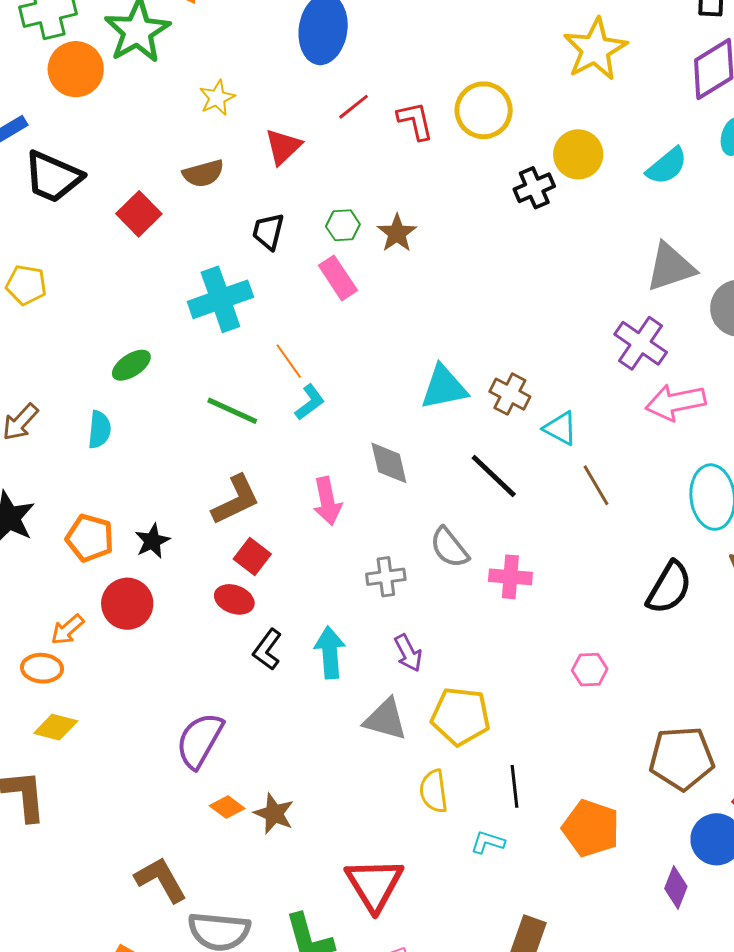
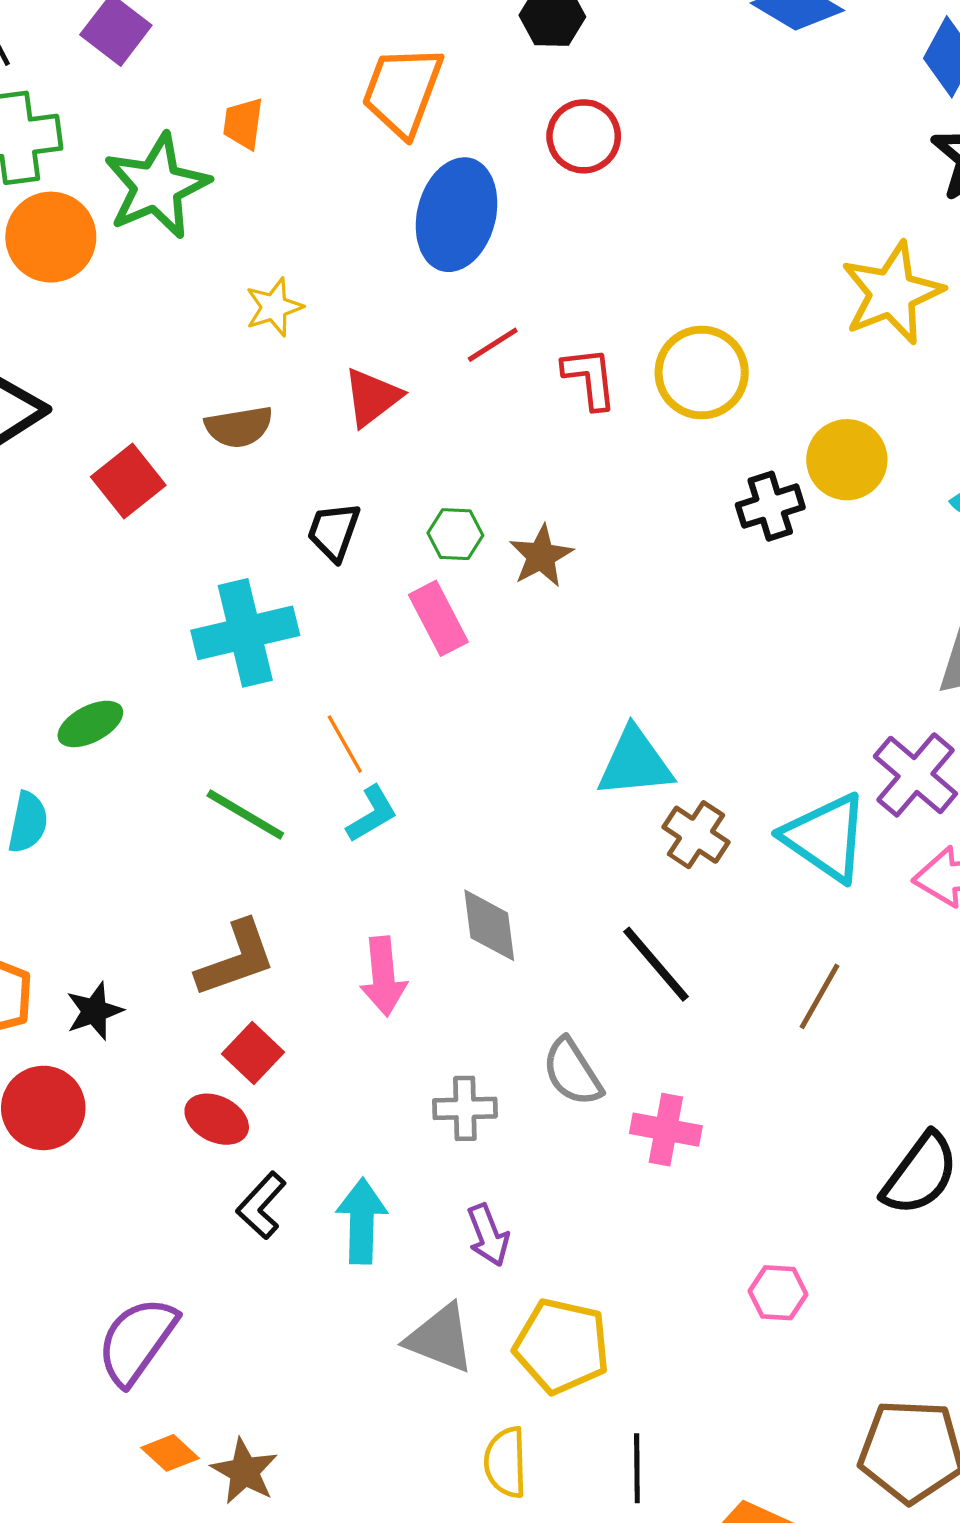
cyan triangle: (444, 387) -> (635, 763), moved
cyan triangle: (560, 428) -> (826, 837), moved, size x1.6
brown line: (596, 485) -> (819, 996), turned 54

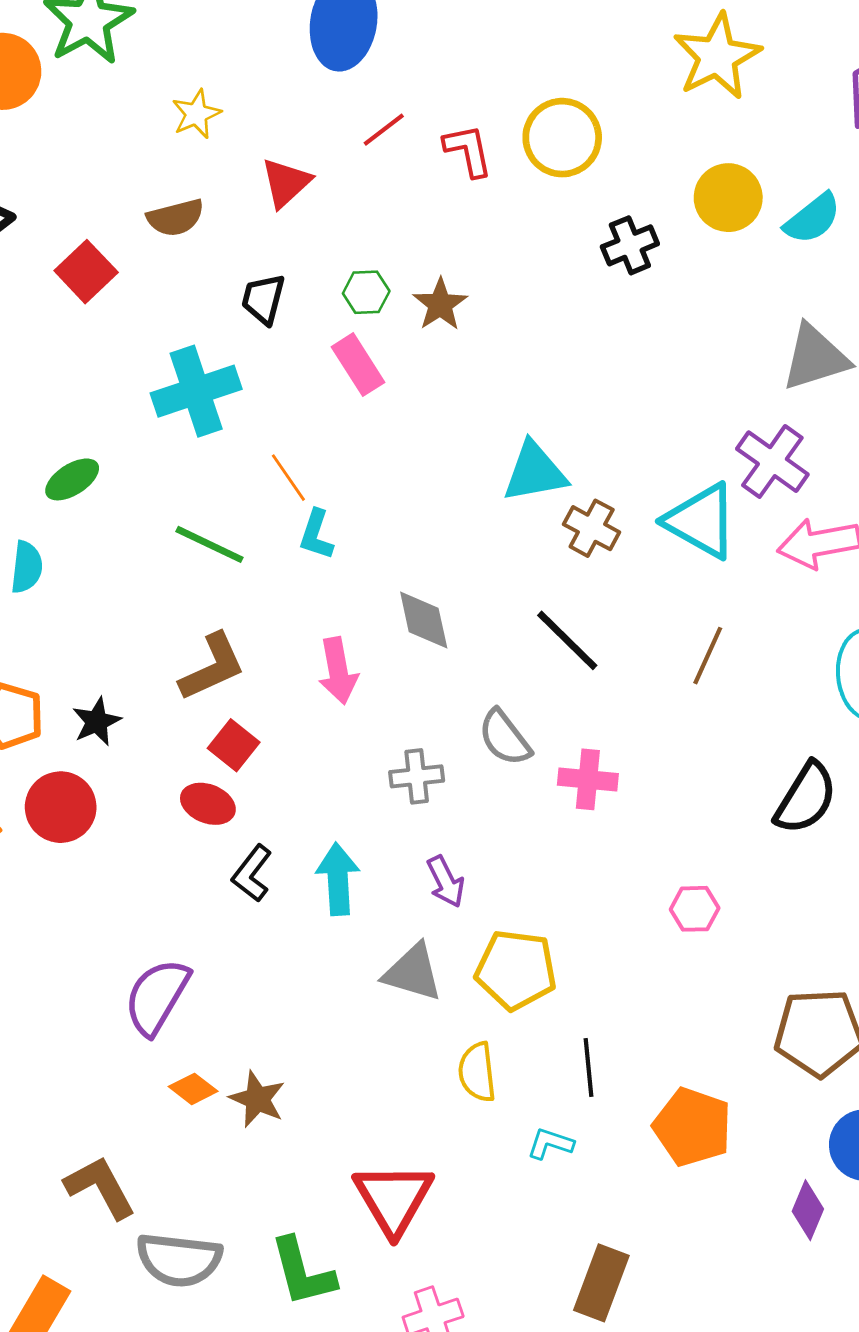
yellow circle: (847, 460) -> (728, 198), moved
cyan L-shape: (372, 814) -> (316, 535), turned 144

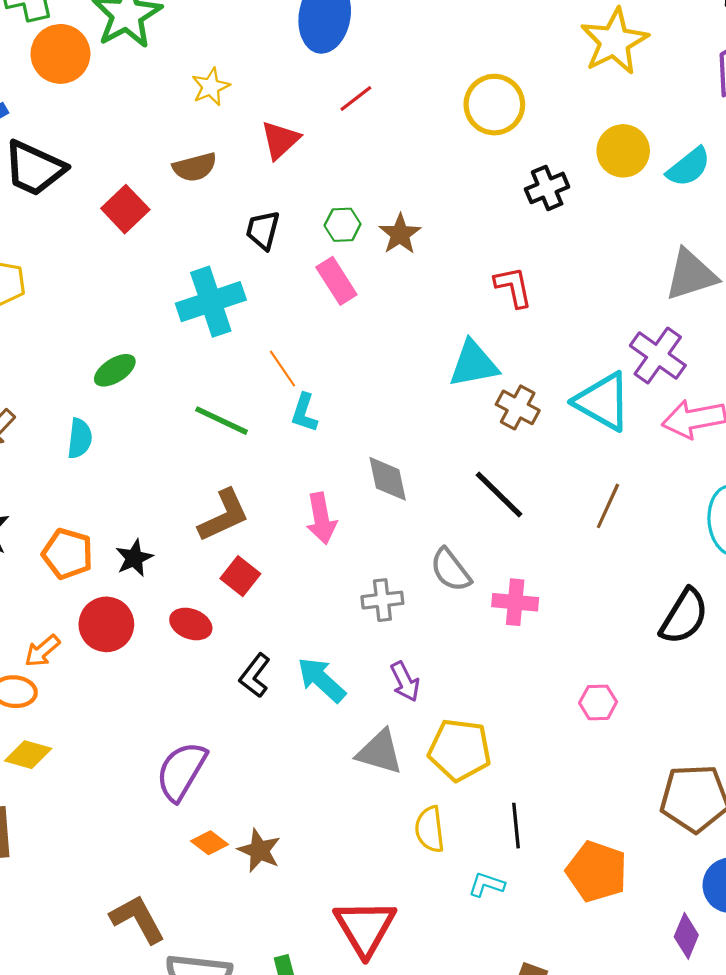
red L-shape: (468, 151) -> (513, 287), moved
red ellipse: (208, 804) -> (191, 624), moved
cyan arrow: (338, 879) -> (321, 680), turned -44

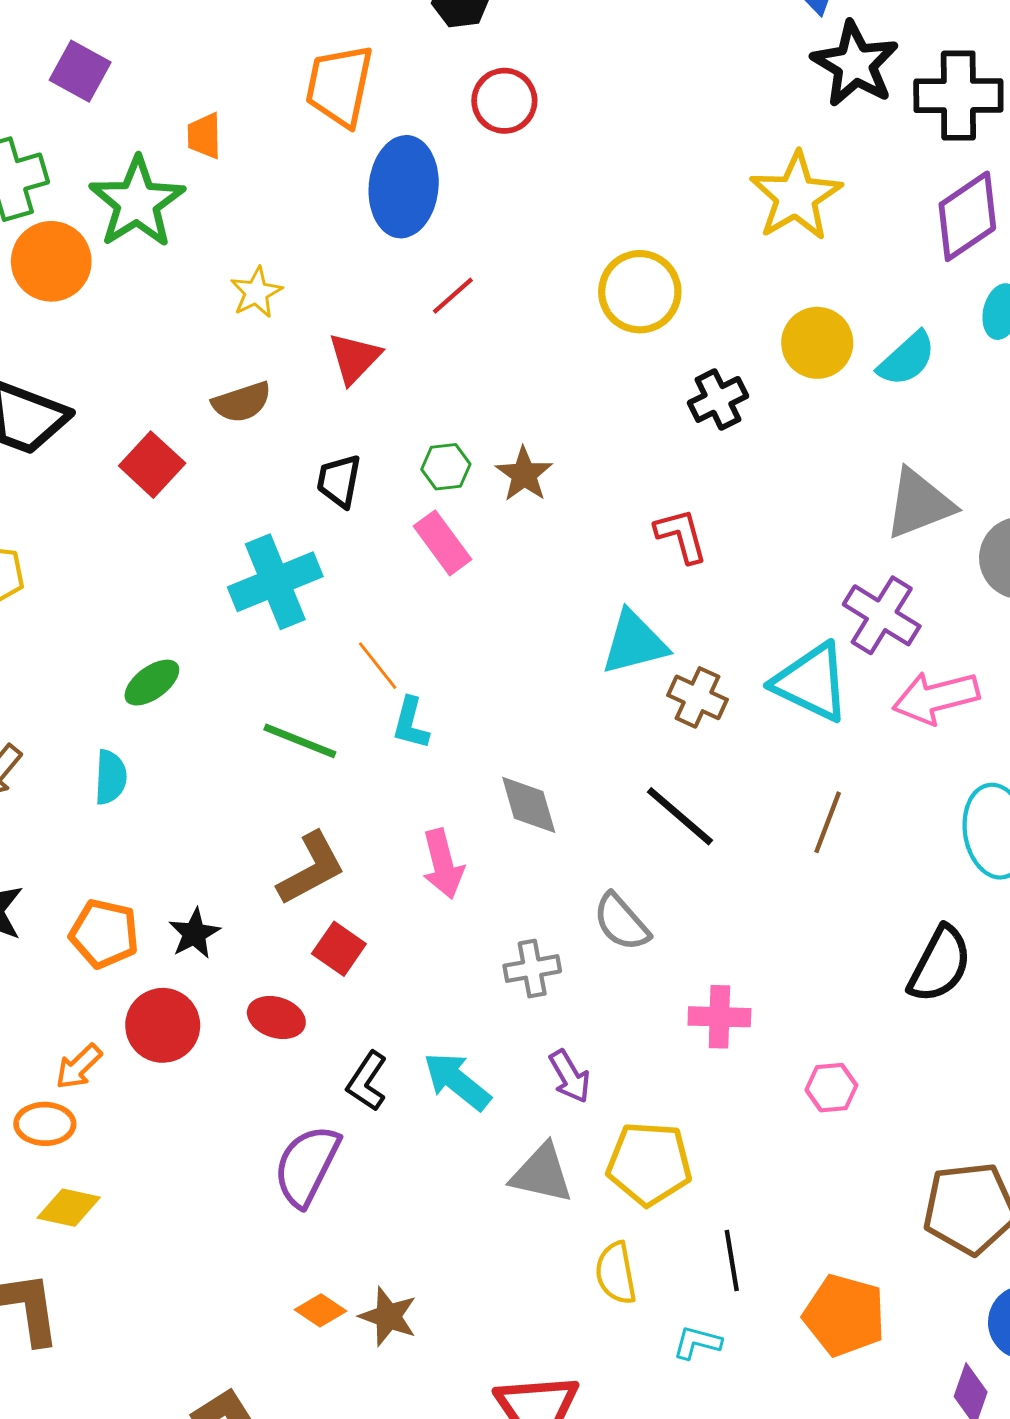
pink cross: (515, 602) -> (719, 1017), moved
purple semicircle: (181, 771) -> (307, 1166), moved

